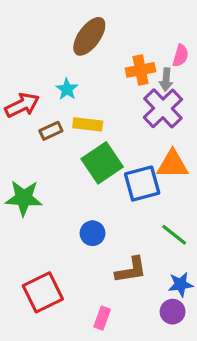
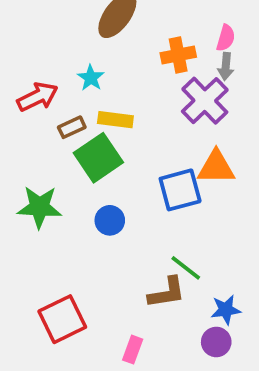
gray arrow: (166, 80) -> (226, 66), moved
green square: (102, 163) -> (98, 158), moved
blue circle: (93, 233) -> (110, 220), moved
green line: (174, 235) -> (186, 268), moved

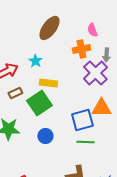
pink semicircle: (226, 38) -> (92, 30), moved, turned 144
brown rectangle: (72, 127) -> (15, 93), moved
green line: (186, 268) -> (85, 142), moved, turned -36

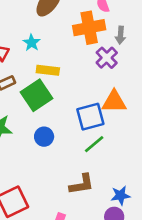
orange cross: (81, 49) -> (89, 28), size x1.4
purple cross: (95, 73) -> (107, 58), size x0.7
green line: (85, 142) -> (94, 144), turned -42

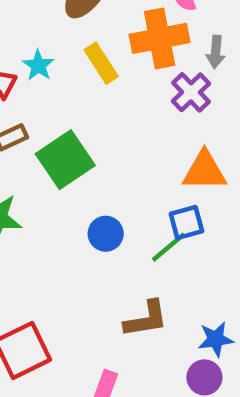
cyan star: (32, 43) -> (38, 65), moved
yellow rectangle: (48, 70) -> (101, 63), moved, turned 50
blue square: (90, 117) -> (186, 222), moved, size x0.7
blue circle: (44, 137) -> (106, 234), moved

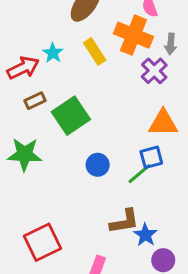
orange cross: (160, 38) -> (133, 35), turned 33
blue star: (216, 339) -> (145, 235), moved, turned -30

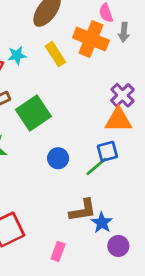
gray arrow: (171, 44) -> (124, 32), moved
cyan star: (53, 53) -> (17, 55), turned 30
purple cross: (154, 71) -> (122, 95), moved

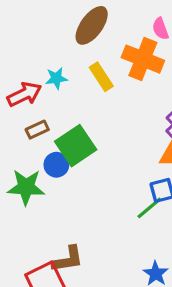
blue circle: (58, 158) -> (56, 165), moved
brown L-shape: (83, 210) -> (68, 259), moved

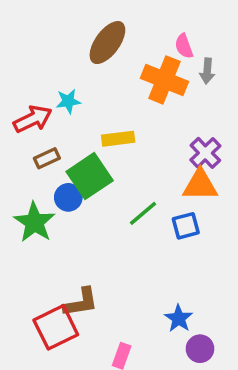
yellow rectangle: (101, 77) -> (118, 139), moved, turned -64
green star: (26, 187) -> (34, 222), turned 30
green line: (149, 208) -> (143, 213), moved

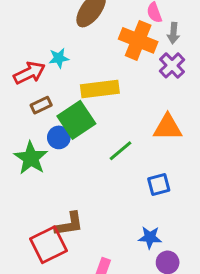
yellow rectangle: (118, 139) -> (100, 89), size x1.4
purple cross: (205, 153) -> (172, 65), moved
blue square: (186, 226) -> (159, 185), moved
blue star: (179, 318) -> (150, 237), turned -30

